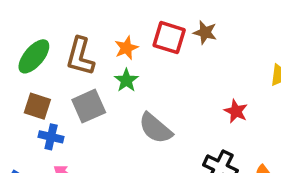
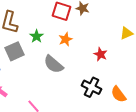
orange star: (126, 48) -> (66, 39), moved

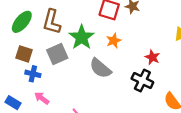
green star: (37, 36) -> (82, 37), size x1.6
black cross: (92, 87) -> (142, 80), moved

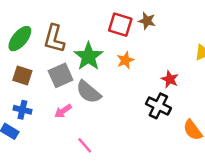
gray semicircle: (100, 68) -> (88, 92), moved
blue cross: (33, 74) -> (22, 110), moved
pink arrow: (42, 98) -> (63, 111), moved, turned -72

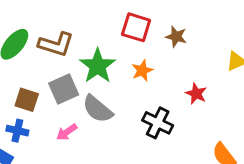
brown star: (147, 21) -> (176, 37), moved
brown L-shape: (54, 39) -> (56, 44), turned -88
brown square: (22, 75) -> (27, 100), moved
black cross: (158, 106) -> (158, 123), moved

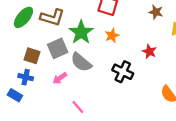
brown star: (176, 37) -> (156, 12), moved

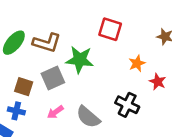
green star: (81, 32) -> (80, 60), turned -30
orange star: (112, 36) -> (137, 63), moved
gray semicircle: (81, 62) -> (88, 117), moved

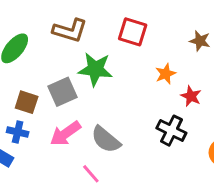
brown L-shape: (47, 43) -> (70, 30), moved
black cross: (127, 105) -> (171, 131), moved
pink arrow: (55, 112) -> (65, 134), size x1.5

